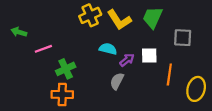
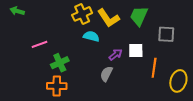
green arrow: (19, 32) -> (17, 11), moved
cyan semicircle: (108, 49) -> (91, 36), moved

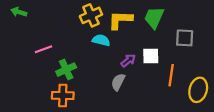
yellow L-shape: (108, 18) -> (120, 20), turned 125

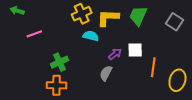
gray square: (185, 38) -> (174, 22), moved, turned 30
pink line: (44, 49) -> (34, 34), moved

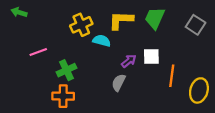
yellow cross: (82, 14) -> (81, 25), moved
pink line: (34, 34) -> (38, 52), moved

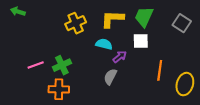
cyan semicircle: (102, 41) -> (104, 44), moved
pink line: (38, 52) -> (36, 65), moved
white square: (151, 56) -> (141, 41), moved

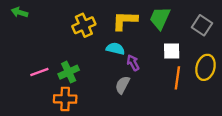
white square: (141, 41) -> (172, 51), moved
purple arrow: (120, 57) -> (133, 63), turned -80
yellow ellipse: (185, 84) -> (206, 67), moved

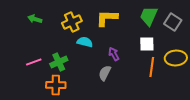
green arrow: (19, 12) -> (35, 19), moved
green trapezoid: (160, 18) -> (149, 16), moved
cyan semicircle: (115, 49) -> (85, 42), moved
yellow ellipse: (206, 67) -> (176, 58), turned 70

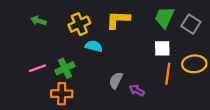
purple arrow: (114, 54) -> (137, 90), moved, turned -32

